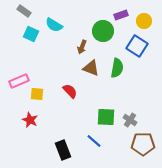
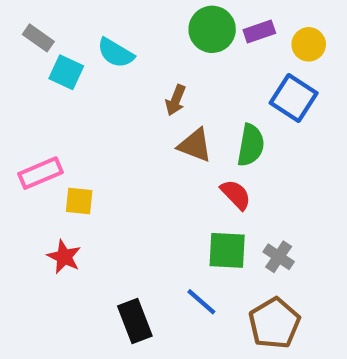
gray rectangle: (24, 11) -> (38, 38), moved
green circle: (103, 31) -> (212, 29), moved
red semicircle: (70, 91) -> (236, 195), moved
brown pentagon: (143, 144) -> (274, 323), moved, turned -30

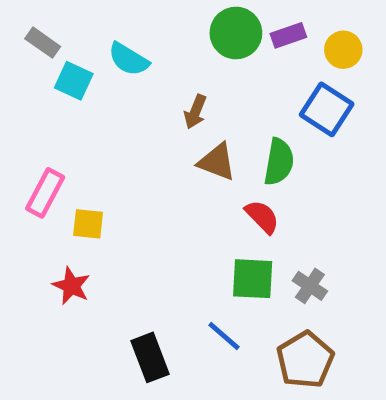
pink rectangle: (40, 173) -> (45, 193), turned -39

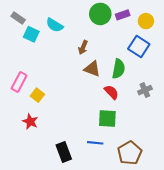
yellow square: (88, 224) -> (37, 95), turned 32
gray cross: (310, 286) -> (145, 90), moved, turned 32
blue line: (224, 336) -> (95, 143), turned -35

